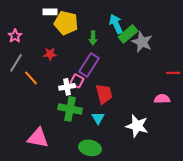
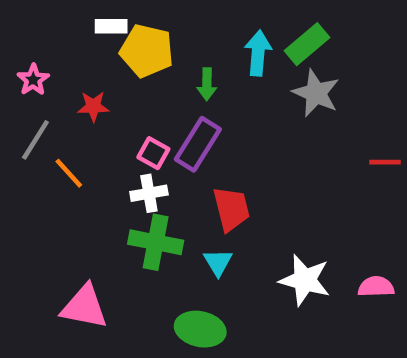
cyan arrow: (116, 24) -> (258, 53), turned 30
green rectangle: (128, 34) -> (307, 44), moved
red star: (50, 54) -> (93, 106), moved
pink square: (77, 81) -> (153, 153), moved
pink semicircle: (162, 99) -> (376, 287), moved

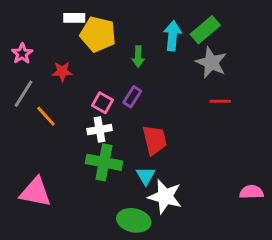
purple rectangle: (198, 144) -> (132, 97), size x0.6
red line: (385, 162) -> (220, 101), moved
white star: (305, 280) -> (165, 197), moved
pink triangle: (84, 307) -> (35, 192), moved

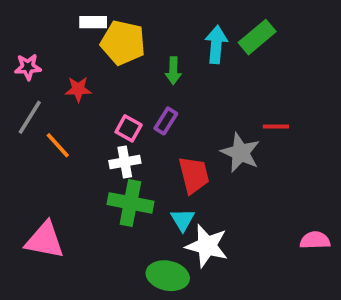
pink star: (22, 54) -> (28, 67), turned 30
gray star: (211, 63) -> (240, 153), moved

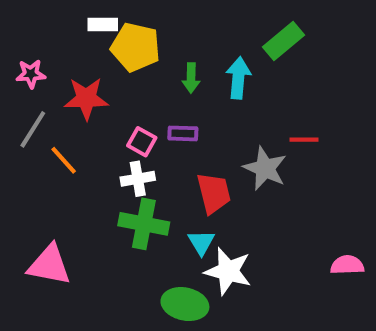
cyan arrow: (216, 45) -> (238, 78), moved
red star: (78, 89) -> (86, 99), size x1.5
purple rectangle: (166, 121) -> (183, 133), turned 60

